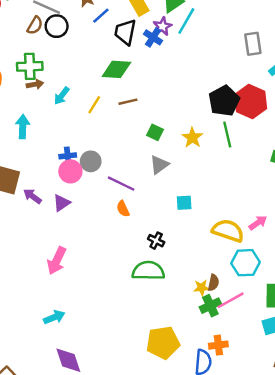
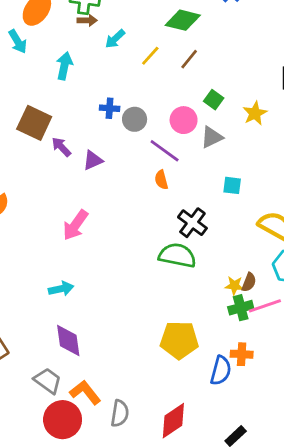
brown line: (128, 102) -> (189, 59), turned -48
pink circle: (70, 171) -> (184, 120), moved
black cross: (156, 241) -> (192, 223), size x1.5

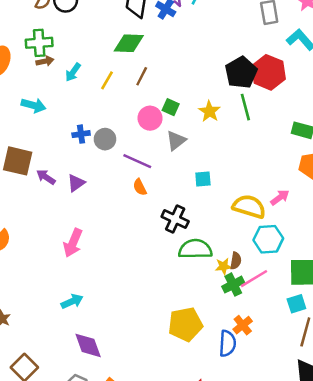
cyan arrow: (64, 66) -> (34, 105), turned 105
pink circle: (184, 120) -> (150, 118), moved
green semicircle: (177, 255) -> (195, 249), moved
orange cross: (242, 354) -> (243, 325), turned -30

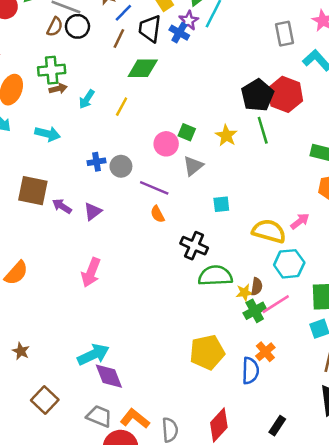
brown line: (142, 76) -> (119, 38), moved
cyan arrow: (72, 301) -> (93, 355), moved, size x1.4

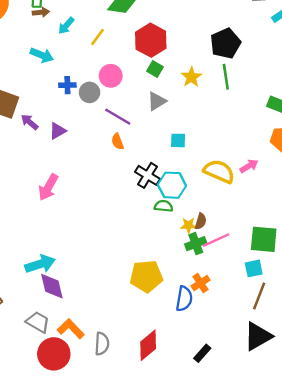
red hexagon: (285, 94) -> (151, 40), moved
cyan arrow: (48, 134) -> (42, 55), moved
pink circle: (166, 144) -> (111, 76), moved
cyan hexagon: (289, 264) -> (172, 185), moved
green semicircle: (215, 276) -> (164, 206), size x0.6

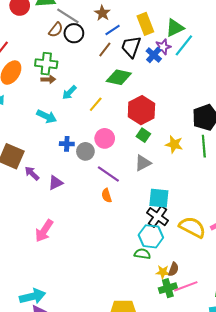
yellow star: (191, 77) -> (174, 144), turned -30
cyan square: (178, 140) -> (159, 198), size x1.5
black cross: (148, 175) -> (158, 217), moved

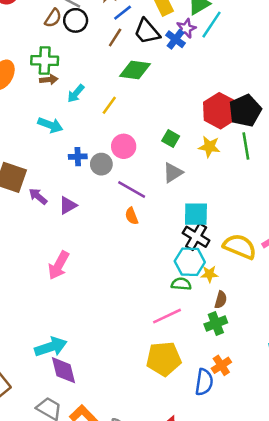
black trapezoid: (131, 47) -> (147, 31), turned -55
red hexagon: (141, 110) -> (220, 111), moved
yellow star: (163, 272) -> (209, 274), moved
pink line: (186, 286) -> (167, 316), moved

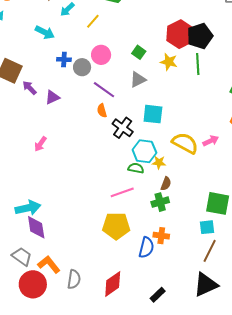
black cross: (196, 237) -> (123, 128), moved
pink arrow: (59, 265) -> (40, 144), size x0.7
orange cross: (221, 365) -> (161, 236), turned 35

